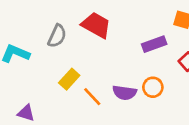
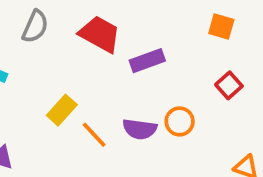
gray semicircle: (57, 36) -> (35, 26), moved
purple rectangle: (154, 44) -> (147, 61), moved

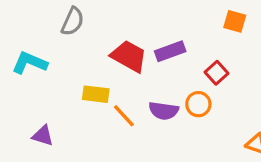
red trapezoid: (100, 34) -> (129, 56), moved
red square: (229, 85) -> (217, 73), moved
yellow rectangle: (62, 110) -> (96, 94), turned 55

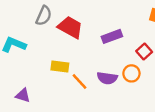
red trapezoid: (129, 56) -> (70, 27), moved

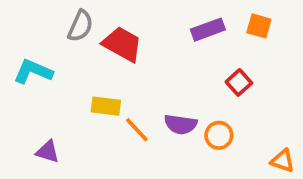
purple rectangle: (112, 36) -> (208, 30), moved
orange circle: (131, 73) -> (219, 135), moved

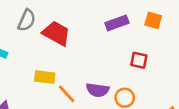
red square: (239, 82) -> (139, 60), turned -36

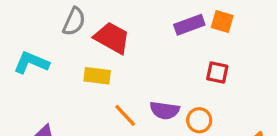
orange square: (153, 20) -> (222, 21), moved
yellow rectangle: (45, 77) -> (97, 76), moved

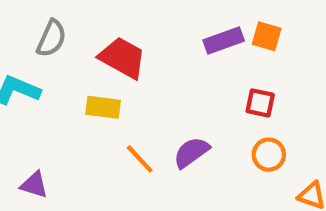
gray semicircle: (74, 21) -> (51, 38), moved
purple semicircle: (165, 110) -> (191, 152), turned 136
orange circle: (199, 120) -> (269, 155), moved

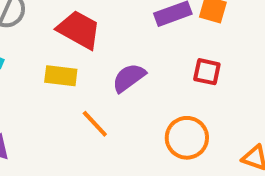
purple semicircle: (191, 152) -> (129, 78), moved
orange circle: (269, 155) -> (187, 138), moved, size x1.4

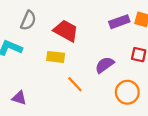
purple semicircle: (129, 78) -> (105, 65), moved

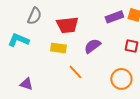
red trapezoid: (66, 31) -> (67, 25), turned 145
purple semicircle: (105, 65) -> (92, 46), moved

